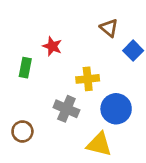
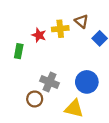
yellow cross: (88, 79) -> (60, 29), moved
brown circle: (22, 131) -> (35, 99), moved

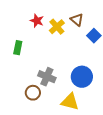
yellow cross: (60, 29) -> (57, 27), turned -35
red star: (39, 35) -> (37, 21), moved

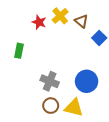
yellow cross: (57, 27) -> (60, 16), moved
brown circle: (33, 93) -> (51, 106), moved

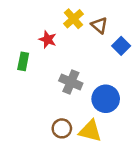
red star: (39, 22) -> (48, 39), moved
gray cross: (50, 81) -> (71, 82), moved

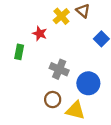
brown triangle: (99, 25) -> (83, 11), moved
brown circle: (62, 128) -> (53, 100), moved

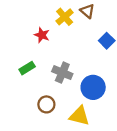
green rectangle: (19, 52) -> (27, 68), moved, turned 48
brown circle: (53, 100) -> (46, 104), moved

